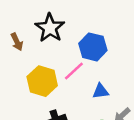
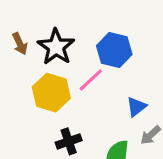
black star: (50, 28) -> (56, 47), moved
blue triangle: (101, 91) -> (136, 107), moved, turned -30

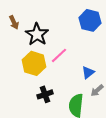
brown arrow: (20, 44) -> (14, 22), moved
blue hexagon: (114, 50) -> (90, 20), moved

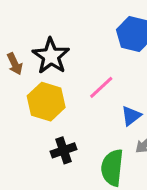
brown arrow: (14, 22) -> (15, 64), moved
pink line: (59, 55) -> (101, 87), moved

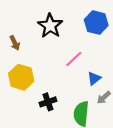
black star: (51, 56) -> (50, 26), moved
yellow hexagon: (46, 102) -> (21, 77), moved

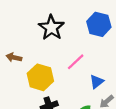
brown arrow: (15, 43) -> (14, 57), moved, turned 128
yellow hexagon: (21, 77) -> (40, 77), moved

